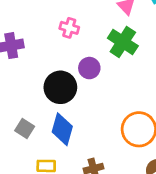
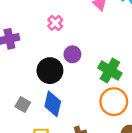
pink cross: (69, 28) -> (55, 23), turned 32
green cross: (123, 42) -> (110, 71), moved

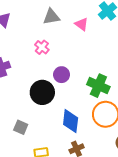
blue diamond: (53, 104) -> (71, 121), moved

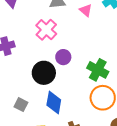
pink cross: (42, 47) -> (46, 30), size x1.5
blue diamond: (71, 121) -> (54, 102), moved

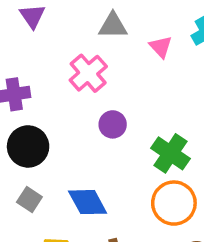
black circle: (44, 73) -> (28, 146), moved
blue diamond: (54, 102) -> (88, 202), turned -45

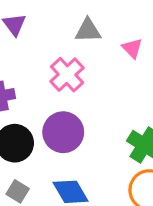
purple circle: (113, 124) -> (63, 132), moved, size x1.6

